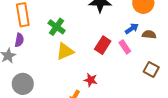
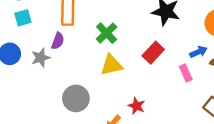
red rectangle: (103, 45) -> (153, 53), moved
gray circle: (23, 84) -> (76, 98), moved

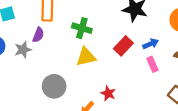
green cross: (107, 33) -> (82, 28), turned -30
blue arrow: (198, 52) -> (151, 44), moved

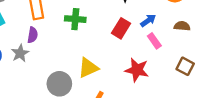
yellow triangle: (86, 57) -> (88, 68), moved
red star: (108, 93) -> (137, 70), moved, size x1.5

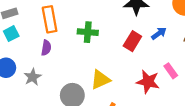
pink rectangle: (154, 41) -> (171, 71), moved
gray star: (20, 53) -> (33, 77), moved

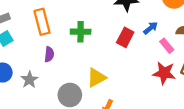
purple semicircle: (46, 48) -> (49, 54), moved
pink rectangle: (171, 71) -> (167, 46), moved
red star: (148, 82) -> (164, 73), moved

